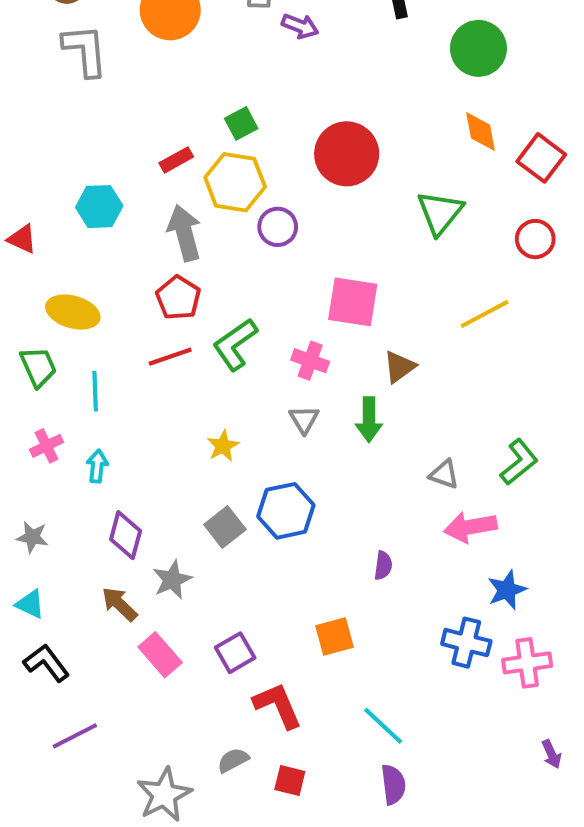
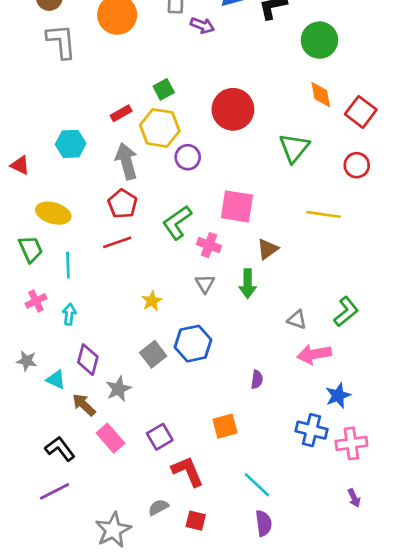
yellow line: (485, 314) -> (323, 214), turned 36
green L-shape: (235, 344) -> (177, 222), moved
cyan triangle: (30, 604) -> (56, 380), moved
black L-shape: (46, 663) -> (60, 449), moved
purple arrow: (551, 754) -> (354, 498), moved

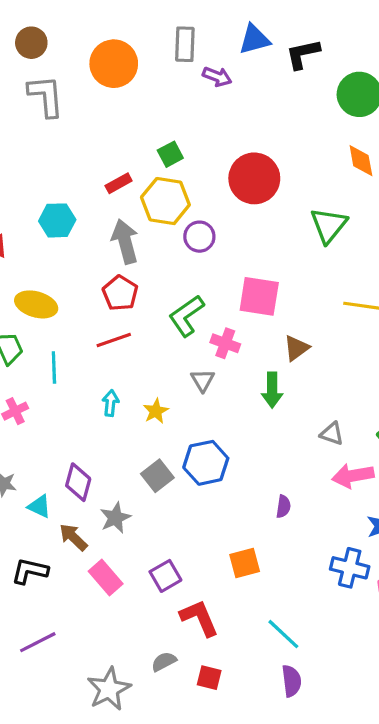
gray triangle: (205, 284) -> (203, 380), moved
cyan arrow: (69, 314) -> (110, 403), moved
black L-shape: (60, 449) -> (30, 571), moved, turned -40

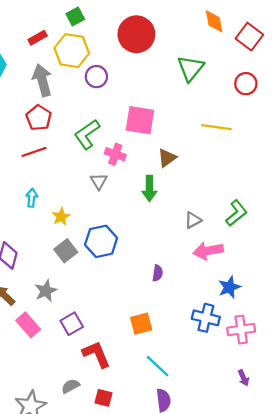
yellow star: (156, 411) -> (61, 217), moved
gray triangle: (332, 434) -> (193, 220), turned -48
gray star: (115, 518) -> (46, 291), moved
orange square: (245, 563) -> (141, 324), moved

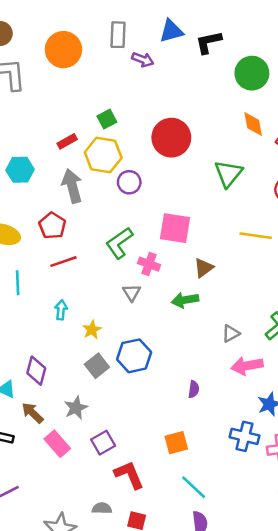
red pentagon: (39, 118) -> (52, 226), moved
green arrow: (149, 188) -> (185, 300), turned 80
gray semicircle: (71, 386) -> (102, 508), turned 30

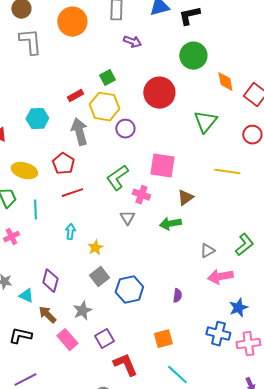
purple arrow: (143, 60) -> (132, 42), moved
green circle: (252, 73) -> (193, 56), moved
blue hexagon: (134, 356) -> (129, 290), moved

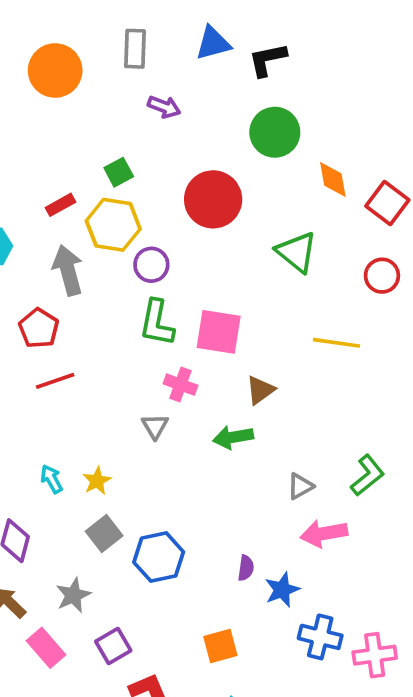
green triangle: (205, 122) -> (297, 252), turned -30
green L-shape: (117, 178) -> (157, 323), moved, turned -44
cyan arrow: (70, 232) -> (52, 479), moved, turned -35
blue star: (238, 308) -> (282, 590), moved

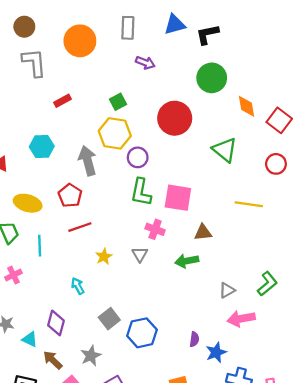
red rectangle: (61, 205) -> (62, 101), moved
brown triangle: (260, 390) -> (203, 233), turned 30
yellow star: (97, 481) -> (104, 257), moved

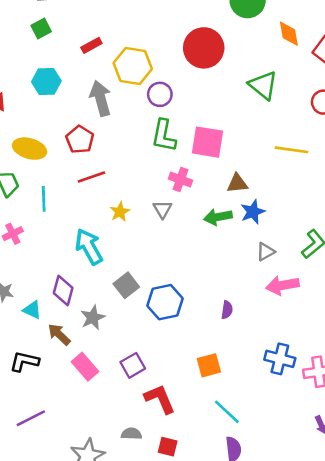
red rectangle: (62, 101) -> (91, 45), moved
green square: (118, 102) -> (41, 29), moved
cyan arrow: (78, 286) -> (89, 247), size x1.8
blue star: (216, 352) -> (253, 212), moved
gray star: (91, 356) -> (93, 318), moved

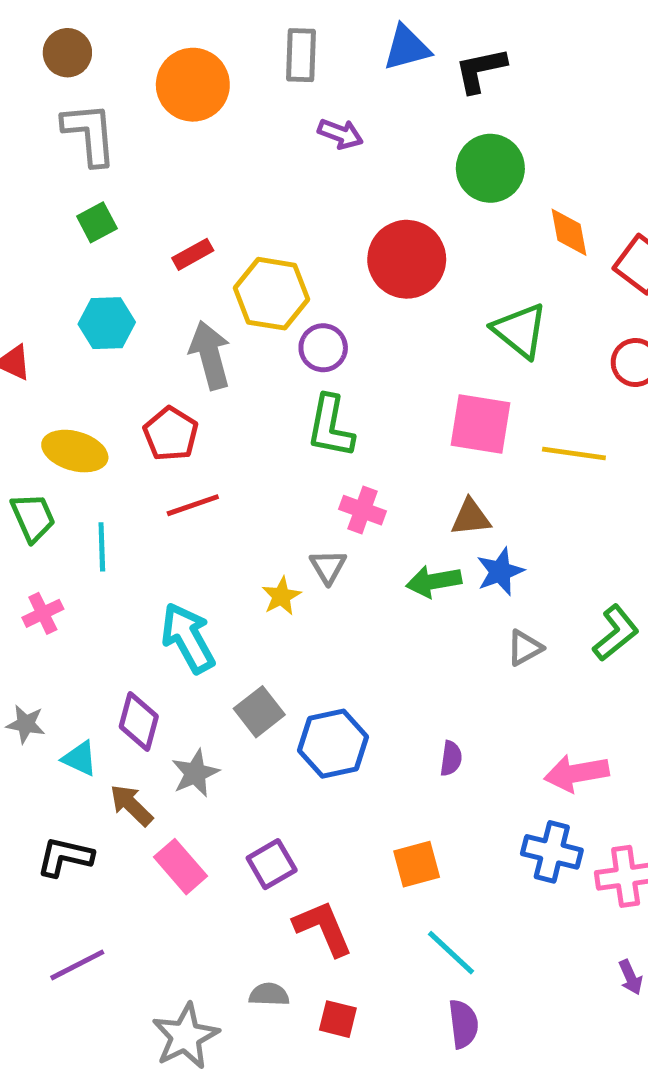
pink square: (208, 142) -> (481, 424), moved
yellow star: (120, 212) -> (281, 596), moved
pink arrow: (282, 285) -> (576, 773), moved

